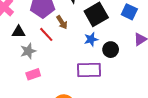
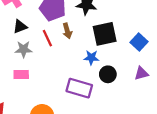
black triangle: (19, 32) -> (20, 27), turned -40

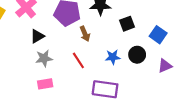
black square: (105, 34) -> (127, 24), moved, size x0.6
red line: (47, 38) -> (78, 60), moved
black circle: (108, 74) -> (137, 55), moved

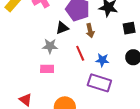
black triangle: (37, 36) -> (62, 28), moved
blue star: (113, 57) -> (102, 60), moved

